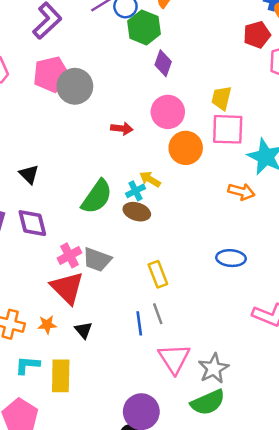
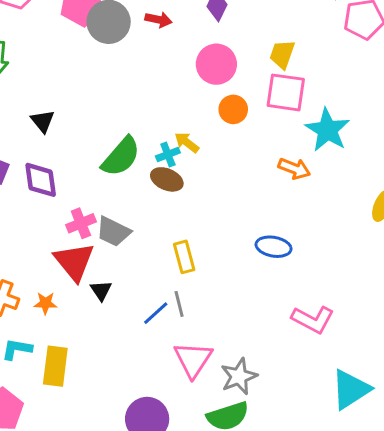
red arrow: (122, 129) -> (158, 20), moved
orange circle: (186, 148) -> (233, 109), size x0.7
blue line: (139, 323) -> (156, 313), turned 50
black triangle: (83, 330) -> (101, 291), moved

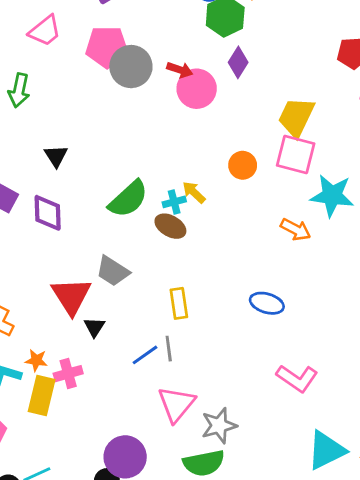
yellow trapezoid: (282, 54) -> (296, 117), size x1.4
pink circle: (216, 64) -> (197, 89), moved
cyan star: (327, 130) -> (332, 196), turned -30
pink cross: (81, 223) -> (68, 374), moved
orange star: (45, 303) -> (36, 360), moved

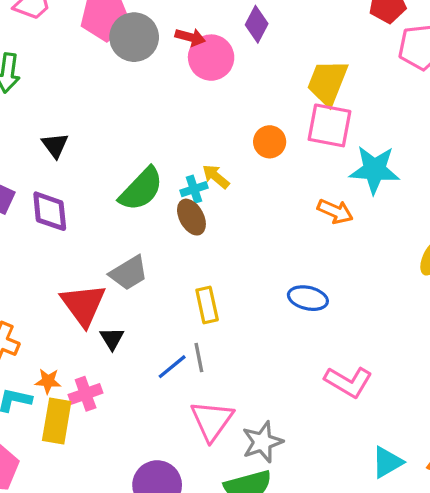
brown ellipse: (170, 226) -> (191, 217), turned 36
gray trapezoid: (113, 271) -> (129, 273), turned -60
cyan triangle: (326, 450) -> (387, 462), size x0.7

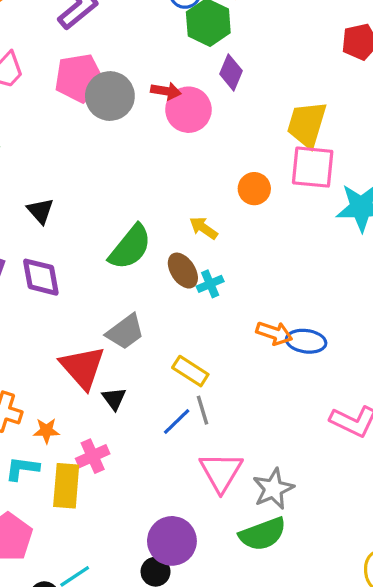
cyan cross: (194, 189) -> (210, 284), moved
orange arrow: (335, 211) -> (274, 333), moved
yellow rectangle: (207, 305) -> (190, 371), moved, turned -40
orange star: (48, 381) -> (46, 431), moved

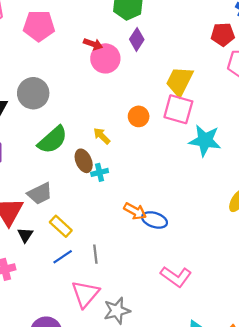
gray circle: (110, 96) -> (33, 93), moved
yellow rectangle: (190, 371) -> (61, 226), moved
gray line: (202, 410) -> (95, 254), moved

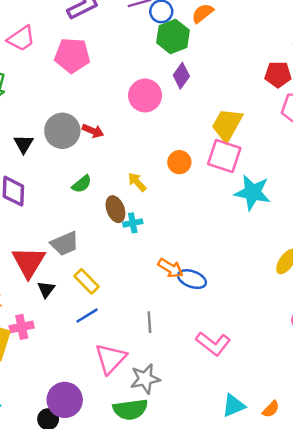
red arrow: (93, 44) -> (93, 131), moved
green semicircle: (53, 140) -> (82, 184), size x0.6
gray line: (95, 254) -> (149, 322), moved

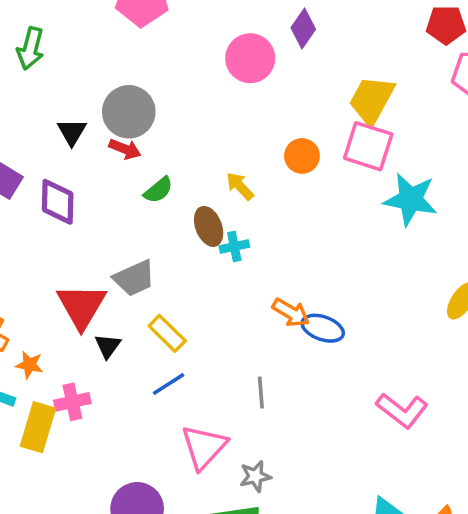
red arrow: (93, 131) -> (125, 149), moved
pink L-shape: (213, 344) -> (402, 410), moved
gray star: (145, 379) -> (255, 476), size x0.7

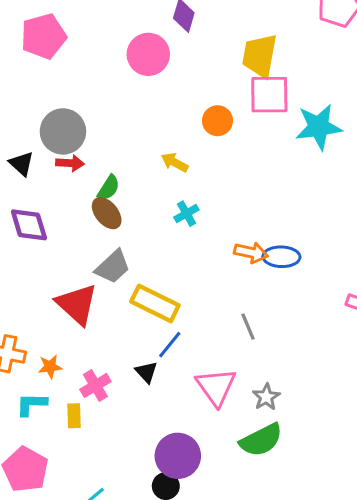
brown ellipse: (209, 226) -> (107, 213), moved
yellow rectangle: (167, 333) -> (155, 303), size x1.4
black triangle: (108, 346) -> (146, 372), moved
yellow rectangle: (38, 427) -> (74, 416), size x0.6

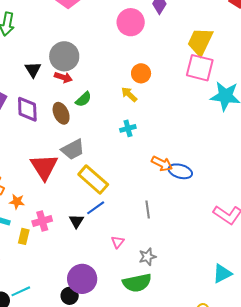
orange circle: (217, 121) -> (141, 73), moved
brown ellipse: (107, 213) -> (61, 113), moved
pink triangle: (216, 387) -> (118, 242), size x0.5

